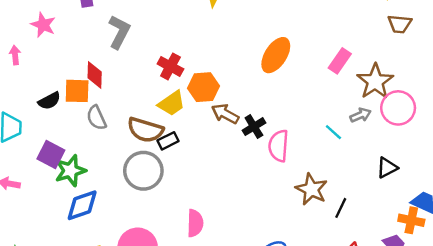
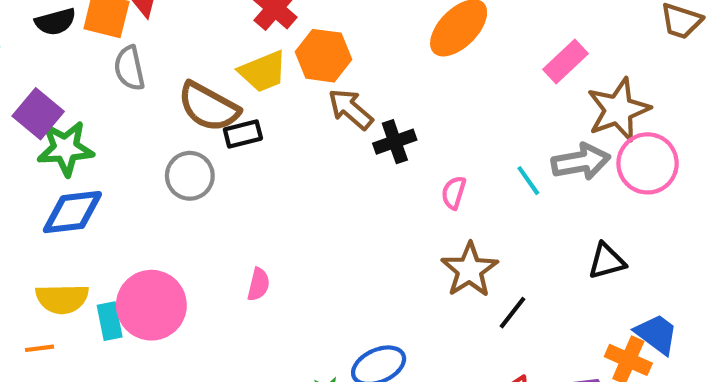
gray arrow: (361, 115) -> (581, 162), size x1.5
pink semicircle: (279, 146) -> (454, 193), moved, size x0.6
gray circle: (143, 171) -> (190, 176), size x0.7
pink semicircle: (195, 223) -> (258, 284), size x0.7

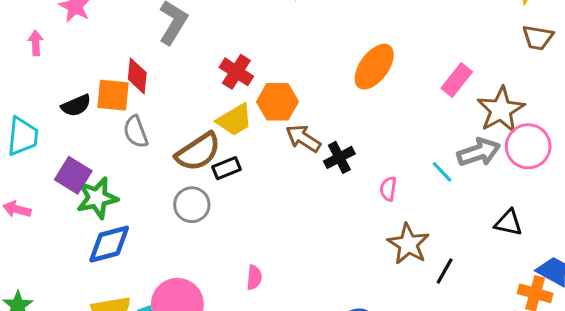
brown semicircle: (208, 107) -> (198, 152), turned -54
black triangle: (607, 261) -> (508, 223), turned 36

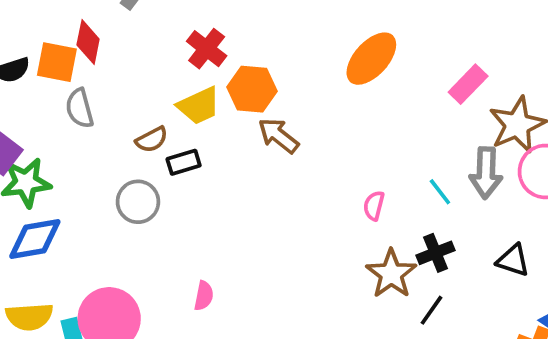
brown semicircle: (198, 152) -> (152, 140), size x0.6
gray arrow: (479, 152) -> (486, 173), turned 105
black cross: (339, 157) -> (436, 253), moved

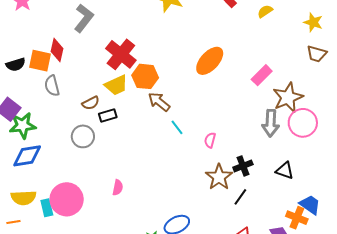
red cross: (207, 49) -> (121, 54), size x1.4
cyan line: (440, 192) -> (177, 127), moved

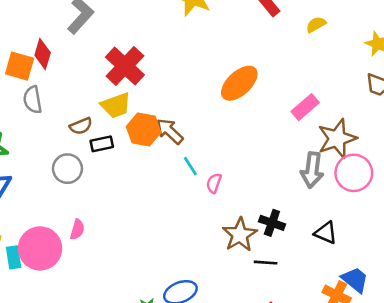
orange hexagon: (145, 76) -> (144, 130), moved
pink semicircle: (210, 140) -> (214, 183), moved
black cross: (243, 166) -> (272, 223), turned 36
pink semicircle: (118, 188) -> (77, 229), moved
black line: (240, 197) -> (266, 263), turned 54

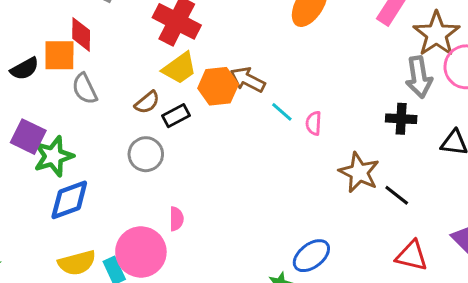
black cross: (272, 223) -> (401, 119), moved
black line: (266, 263) -> (397, 195), turned 50

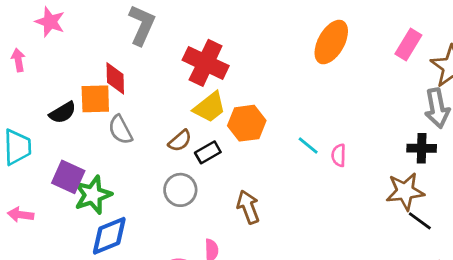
brown arrow: (248, 80) -> (248, 207), moved, turned 44
brown star: (359, 172) -> (405, 191), moved, turned -30

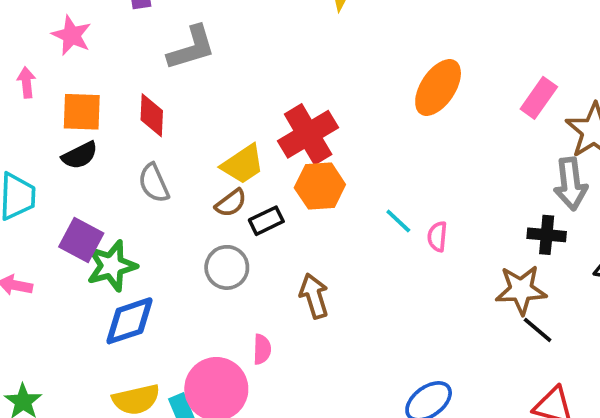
gray L-shape: (142, 25) -> (191, 48), turned 45
red cross: (206, 63) -> (308, 134), moved, turned 30
orange square: (95, 99) -> (82, 112), moved
yellow trapezoid: (210, 107) -> (243, 164), moved

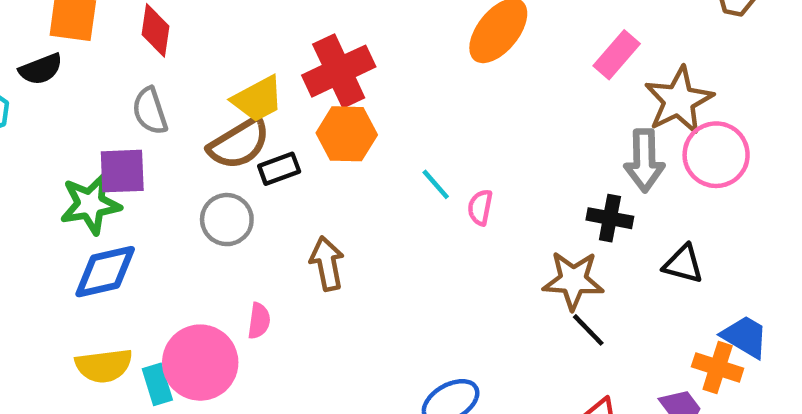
black semicircle: (80, 155) -> (41, 69), moved
brown semicircle: (231, 203) -> (239, 144), size x1.6
purple square: (81, 240) -> (122, 171), moved, turned -36

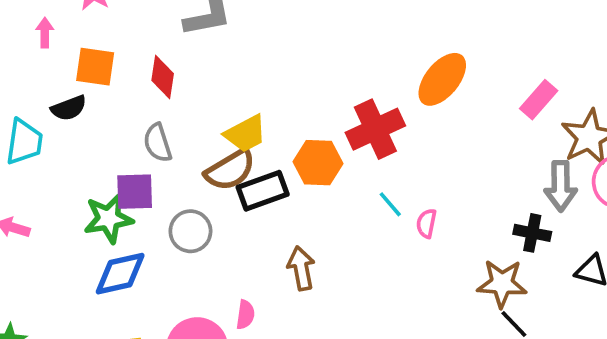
red cross: (339, 71) -> (375, 129), moved
black rectangle: (279, 169) -> (263, 191), size x1.5
gray circle: (227, 220) -> (190, 231), moved

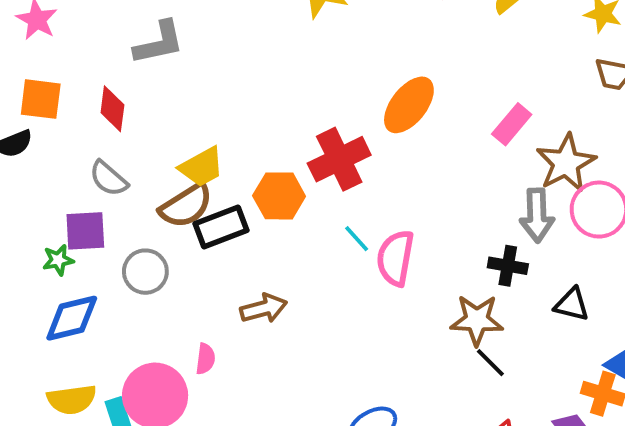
gray semicircle: (158, 143) -> (109, 179), turned -30
green star: (108, 219) -> (58, 260), size x0.6
pink semicircle: (426, 223) -> (395, 258), size x1.8
brown arrow: (301, 268) -> (264, 308), turned 87

